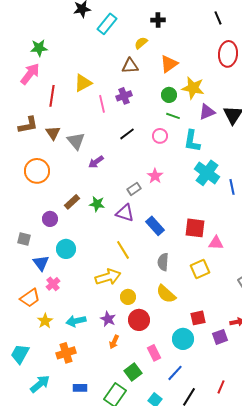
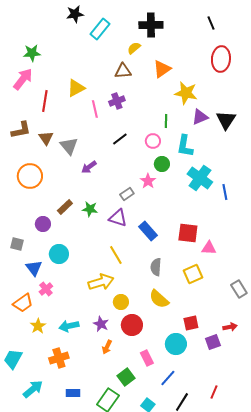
black cross: (158, 20) -> (151, 25), size x1.6
green circle: (169, 95) -> (162, 164), moved
green line: (173, 116) -> (166, 121), turned 72

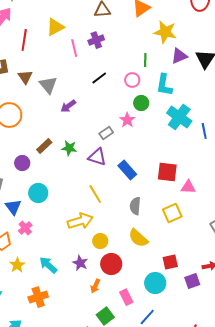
cyan arrow: (69, 326) -> (48, 265), turned 54
orange arrow: (107, 347) -> (95, 286), moved

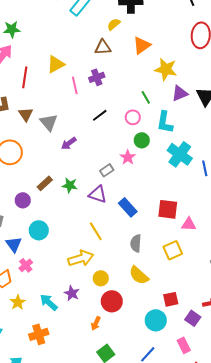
green line: (145, 60) -> (146, 97), turned -32
purple star: (80, 263) -> (72, 293), moved
purple square: (192, 281) -> (193, 318), turned -35
pink rectangle: (126, 297) -> (184, 345), moved

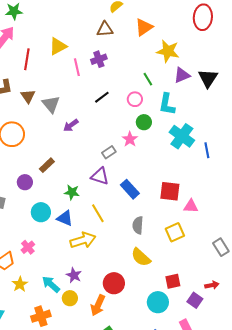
green star: (70, 185) -> (72, 192), moved
blue triangle: (14, 244) -> (65, 218), moved, turned -30
yellow circle: (101, 278) -> (70, 298), moved
orange arrow: (96, 323) -> (98, 305), size x1.5

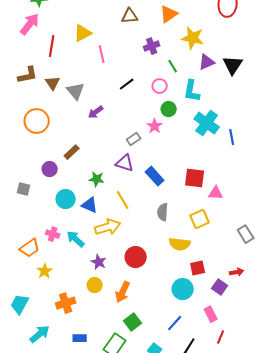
purple cross: (99, 59) -> (152, 46), moved
pink cross: (28, 247) -> (53, 234), turned -32
yellow semicircle: (141, 257) -> (180, 244), moved, turned -35
red circle: (114, 283) -> (136, 257), moved
cyan arrow: (51, 284) -> (76, 239), moved

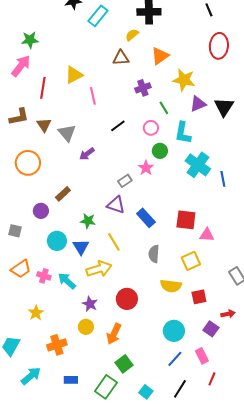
blue triangle: (90, 205) -> (81, 247), turned 36
orange trapezoid: (30, 248) -> (21, 269), moved
red square: (198, 268) -> (199, 297), moved
blue line: (175, 323) -> (175, 359), moved

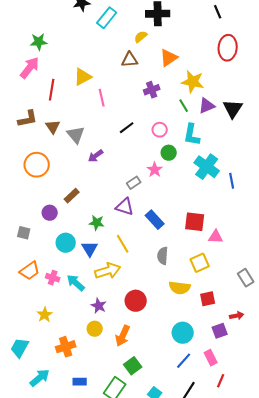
green line: (164, 108) -> (184, 106), moved
purple square: (211, 329) -> (220, 331), turned 35

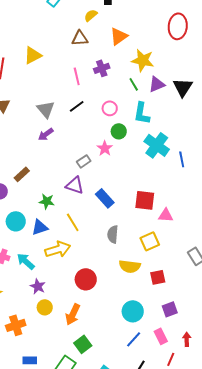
pink line: (102, 98) -> (77, 76), moved
gray triangle: (76, 135) -> (46, 109), moved
blue triangle: (90, 249) -> (40, 227), turned 42
purple star: (99, 306) -> (38, 286), moved
red arrow: (237, 316) -> (187, 339), moved, turned -80

